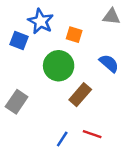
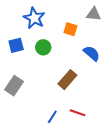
orange square: (74, 35) -> (70, 29), moved
blue square: (19, 41) -> (16, 45), moved, turned -35
green circle: (59, 66) -> (43, 47), moved, size x0.6

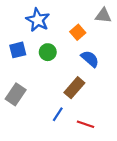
orange square: (70, 29) -> (78, 32), turned 32
blue semicircle: (92, 53) -> (90, 59), moved
blue line: (52, 117) -> (58, 114), moved

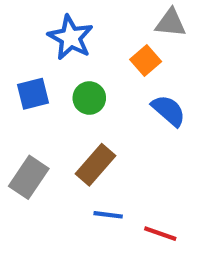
gray triangle: (103, 15) -> (171, 23), moved
brown rectangle: (74, 88) -> (96, 165), moved
blue line: (58, 114) -> (108, 215), turned 64

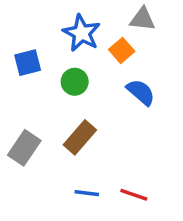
blue star: (71, 37) -> (82, 33), moved
blue square: (33, 94) -> (28, 63), moved
blue line: (108, 215) -> (87, 193), moved

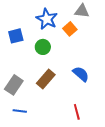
blue semicircle: (141, 92) -> (81, 74), moved
blue line: (87, 193) -> (20, 111), moved
red line: (134, 195) -> (77, 112), turned 56

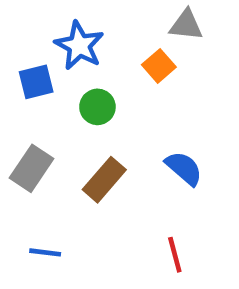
blue star: (47, 19) -> (79, 45), moved
gray rectangle: (14, 85) -> (32, 168), moved

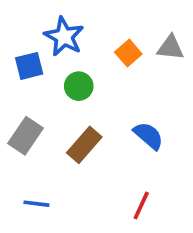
gray triangle: (186, 25) -> (171, 48), moved
red line: (175, 255) -> (141, 205), turned 40

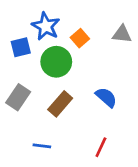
orange square: (128, 53) -> (80, 38), moved
green circle: (79, 86) -> (56, 62), size x1.5
blue line: (36, 204) -> (42, 146), moved

